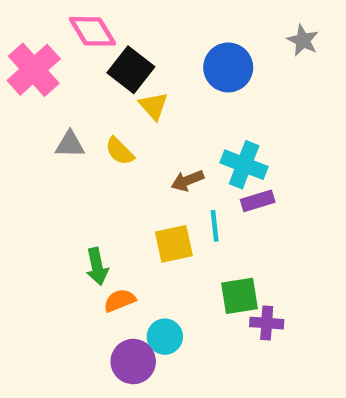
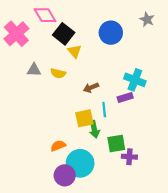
yellow semicircle: (120, 151) -> (58, 73), turned -32
cyan cross: (244, 165) -> (135, 80), moved
green arrow: (97, 267) -> (94, 129), moved
cyan circle: (165, 337) -> (80, 163), size x1.6

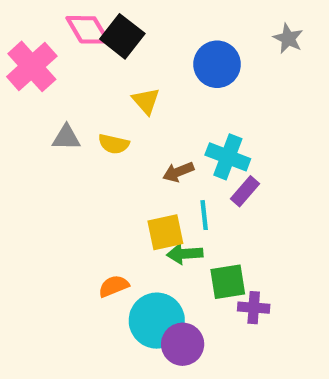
black square: (64, 34) -> (122, 36), moved
cyan cross: (135, 80) -> (228, 157), moved
purple rectangle: (125, 97) -> (245, 191), turned -32
green arrow: (94, 129) -> (185, 254), turned 98
purple circle: (65, 175) -> (183, 344), moved

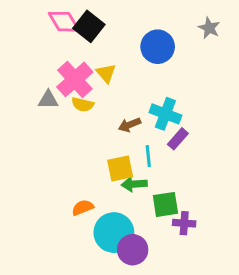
pink cross: (32, 66) -> (75, 79), moved

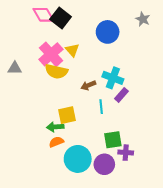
gray triangle: (48, 100) -> (15, 68), moved
yellow semicircle: (83, 104) -> (56, 71), size x1.5
yellow square: (120, 169) -> (67, 115), moved
green arrow: (134, 184) -> (55, 127), moved
purple circle: (133, 250) -> (104, 164), moved

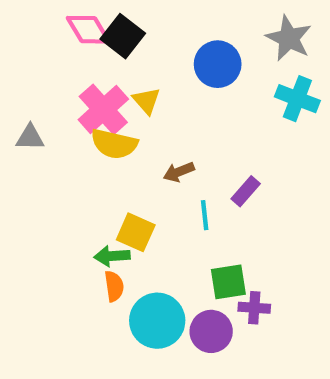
gray star: (143, 19) -> (289, 38), size x1.5
cyan cross: (113, 78) -> (297, 99), moved
yellow square: (67, 115) -> (136, 232), turned 36
orange semicircle: (56, 142) -> (114, 286), turned 104

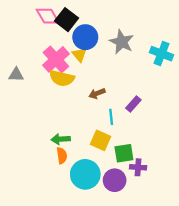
gray star: (289, 38) -> (122, 42), moved
blue circle: (218, 64) -> (85, 37), moved
yellow square: (136, 232) -> (101, 140), moved

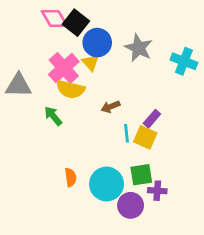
gray triangle: (16, 75) -> (18, 85), size x1.5
green arrow: (61, 139) -> (53, 116), moved, turned 54
yellow square: (101, 140) -> (145, 137), moved
cyan circle: (85, 174) -> (107, 184), moved

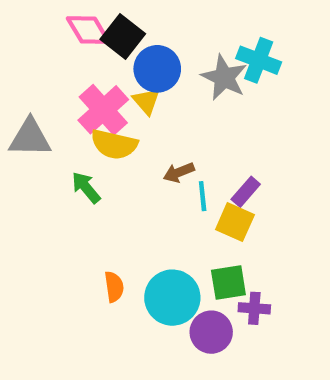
cyan cross: (184, 61) -> (259, 60), moved
cyan line: (127, 133) -> (203, 196), moved

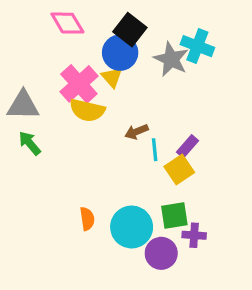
black square: (123, 36) -> (130, 30), moved
green arrow: (86, 188) -> (30, 143), moved
yellow square: (235, 222) -> (179, 169), turned 32

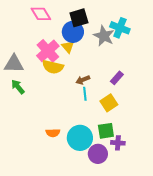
black square: (130, 30) -> (79, 18), turned 36
purple rectangle: (188, 146) -> (117, 78), moved
cyan line: (155, 150) -> (85, 94), moved
orange semicircle: (87, 219) -> (53, 133), turned 96

